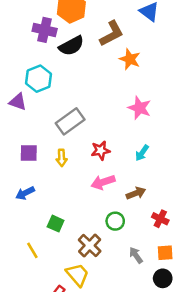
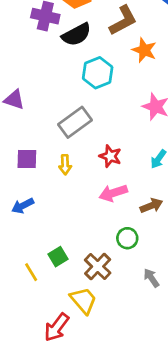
cyan hexagon: (38, 79) -> (98, 73), moved
red star: (101, 150) -> (110, 156), turned 30
green square: (56, 224) -> (58, 257), moved, turned 35

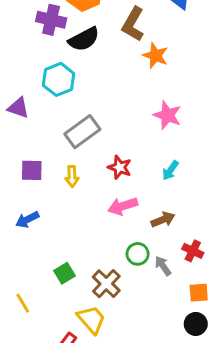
brown L-shape: (123, 20) -> (133, 24), turned 148
cyan hexagon: (98, 73) -> (59, 79), moved
yellow line: (31, 272) -> (23, 303), moved
gray arrow: (151, 278) -> (163, 266), moved

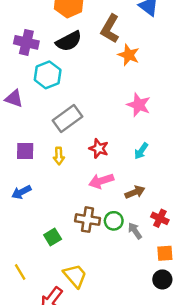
purple cross: (51, 20) -> (26, 42), moved
brown cross: (106, 284) -> (88, 220), moved, turned -35
yellow line: (23, 303) -> (20, 272), moved

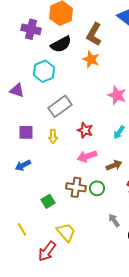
purple cross: (26, 42) -> (31, 29), moved
orange star: (129, 55) -> (91, 59), moved
gray arrow: (135, 231) -> (114, 220), moved

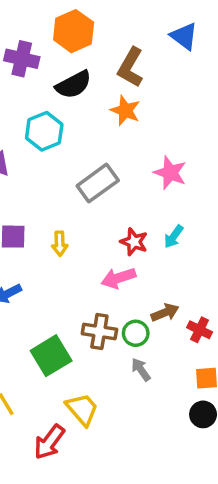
gray rectangle: (60, 106) -> (98, 183), moved
red star: (85, 130) -> (134, 242), moved
brown arrow: (114, 165) -> (165, 313), moved
green square: (48, 201) -> (51, 356), size x1.6
gray arrow: (114, 220) -> (141, 370), moved

